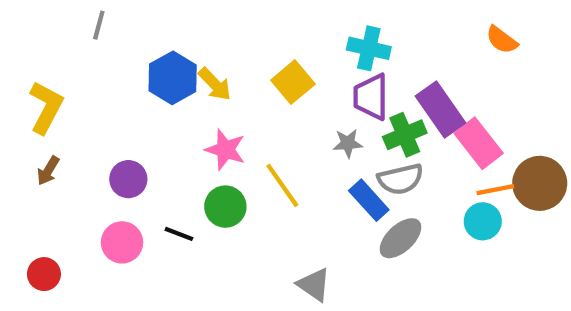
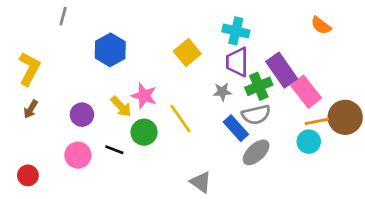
yellow arrow: (215, 84) -> (121, 107), moved

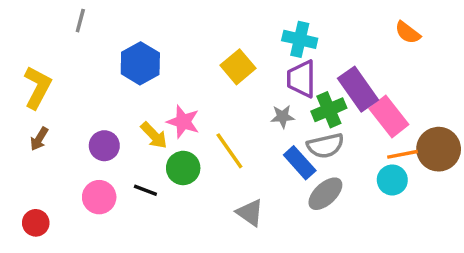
gray triangle: (201, 182) -> (250, 213), moved

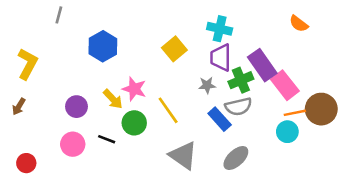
brown arrow: (39, 139) -> (19, 107), moved
gray ellipse: (325, 194) -> (236, 158), moved
gray triangle: (250, 213) -> (183, 156), size x1.4

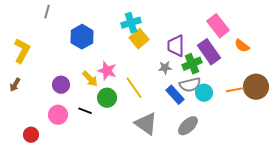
orange semicircle: (299, 24) -> (242, 46), moved
cyan cross: (220, 29) -> (131, 23), moved, turned -30
pink rectangle: (285, 85) -> (218, 26), moved
cyan circle: (287, 132) -> (204, 93), moved
red circle: (26, 163) -> (31, 135), moved

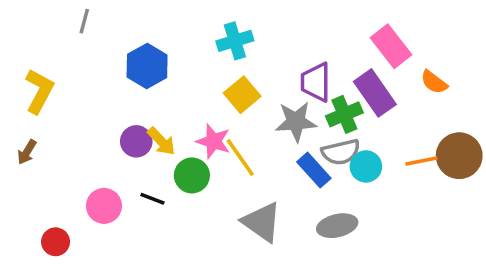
yellow square: (139, 39) -> (242, 95), moved
gray star: (165, 68) -> (296, 122), size x1.6
pink star: (107, 71) -> (213, 141), moved
purple circle: (61, 85) -> (136, 141), moved
gray ellipse: (188, 126) -> (337, 226), turned 30

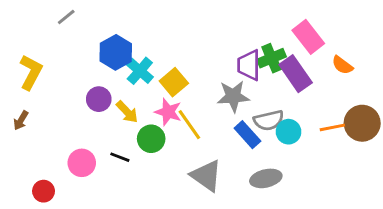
gray line: (84, 21) -> (66, 17), turned 36
cyan cross: (235, 41) -> (140, 71), moved, turned -32
yellow square: (242, 95) -> (174, 82), moved
green cross: (344, 114) -> (272, 58), moved
purple circle: (136, 141) -> (99, 99), moved

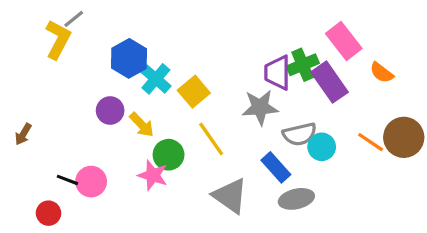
yellow L-shape: (31, 72) -> (58, 39), moved
pink star: (168, 112) -> (153, 175), moved
orange line: (332, 127) -> (371, 142), turned 45
blue rectangle: (247, 135) -> (276, 167), moved
black line: (120, 157) -> (67, 180), moved

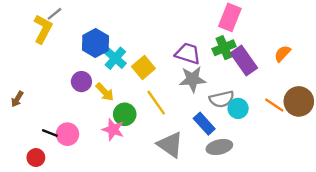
pink rectangle: (344, 41) -> (230, 17), moved, turned 60
purple trapezoid: (277, 73) -> (188, 54), moved, turned 108
orange semicircle: (382, 73) -> (282, 54), turned 96

